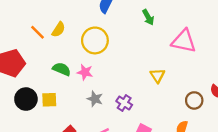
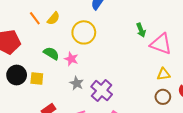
green arrow: (148, 17) -> (141, 30), moved
yellow triangle: (157, 75) -> (164, 74), moved, turned 48
purple cross: (124, 103) -> (102, 90), size x1.5

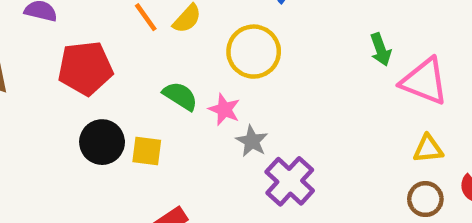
gray star: (77, 83) -> (252, 141), moved

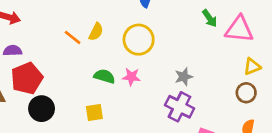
red pentagon: (85, 68) -> (27, 78), moved
gray star: (252, 141) -> (184, 77), moved, turned -30
black circle: (102, 142) -> (42, 109), moved
brown circle: (425, 199) -> (246, 93), moved

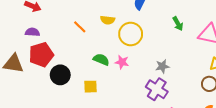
green arrow: (210, 18) -> (178, 24), moved
yellow semicircle: (96, 32) -> (108, 20), moved, turned 64
black circle: (42, 109) -> (60, 75), moved

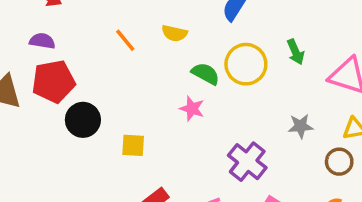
yellow circle: (131, 34) -> (246, 64), moved
green semicircle: (101, 59) -> (206, 74), moved
gray star: (162, 66) -> (301, 126), moved

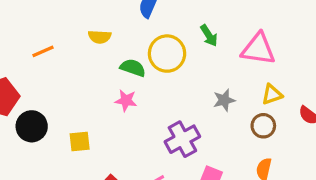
orange line: (125, 40) -> (43, 51), moved, turned -65
purple cross: (247, 162) -> (182, 139), turned 32

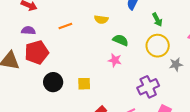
green arrow: (209, 35) -> (157, 20), moved
yellow circle: (167, 54) -> (158, 46), moved
black circle: (32, 126) -> (53, 82), moved

